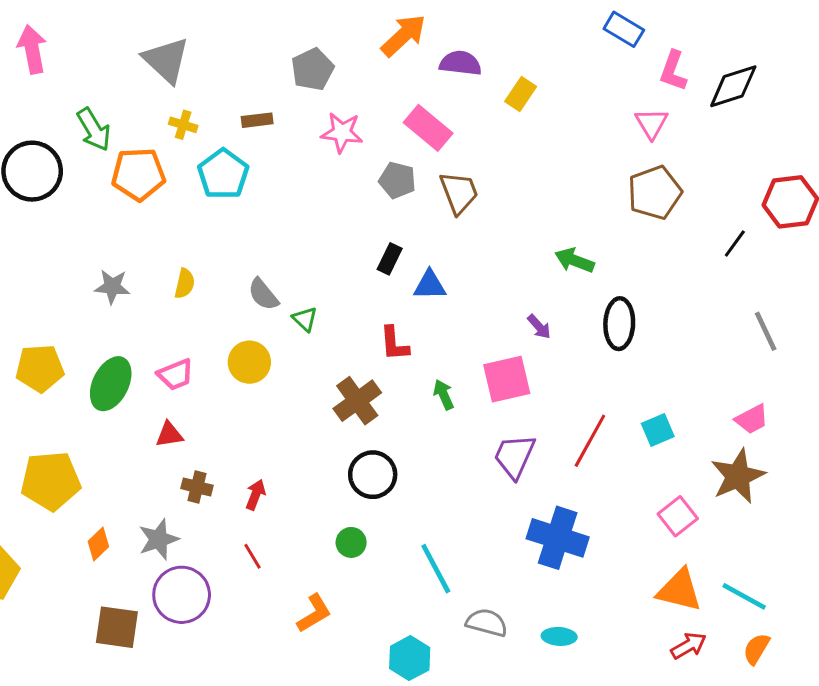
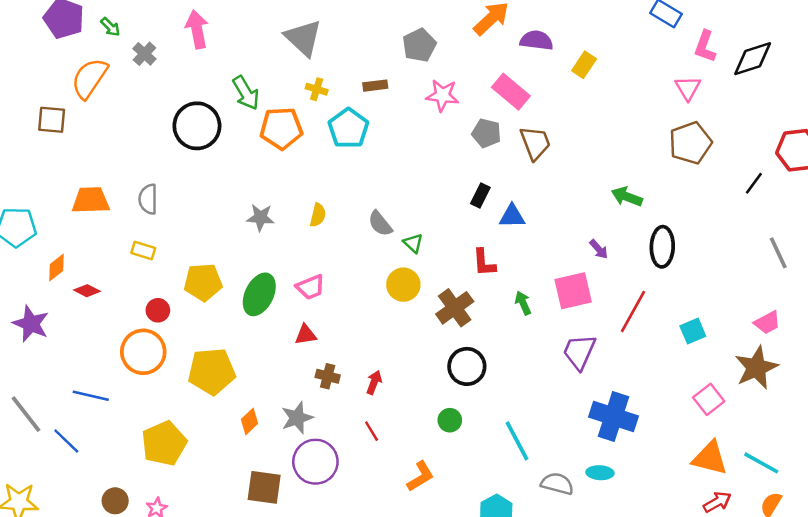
yellow circle: (249, 362) -> (403, 285), moved
red line: (590, 441) -> (633, 311), moved
cyan ellipse: (559, 636) -> (600, 473), moved

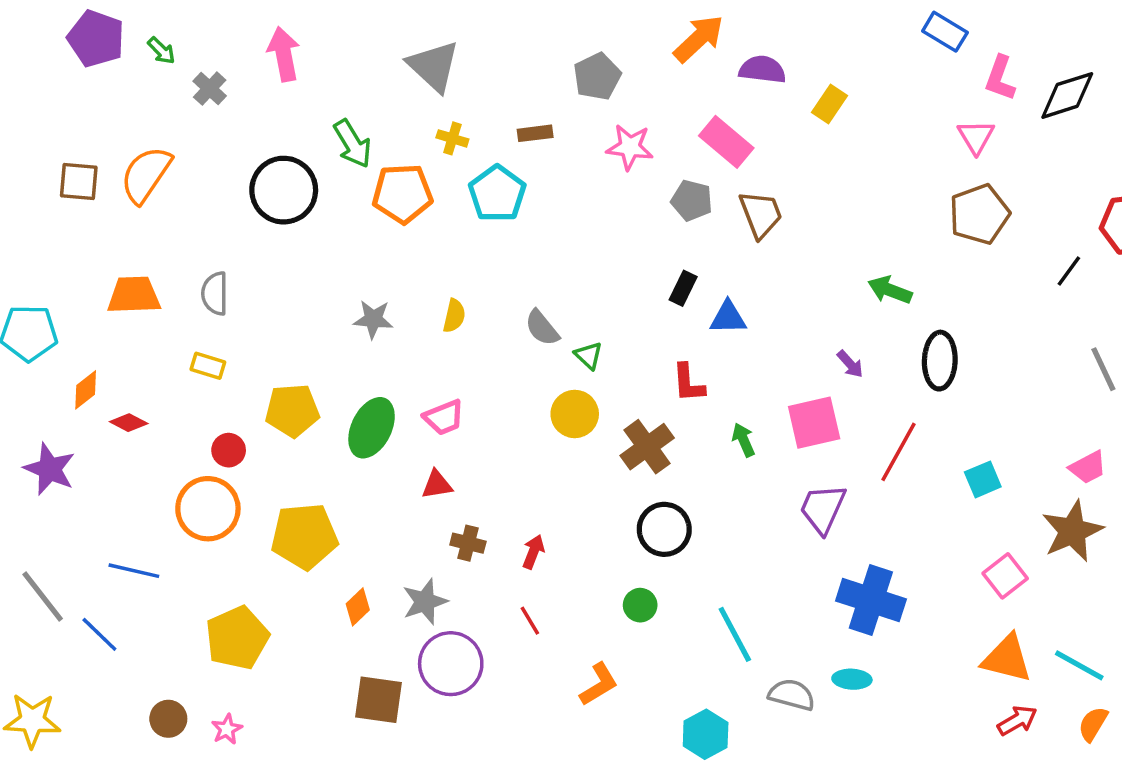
orange semicircle: (89, 78) -> (146, 175), moved

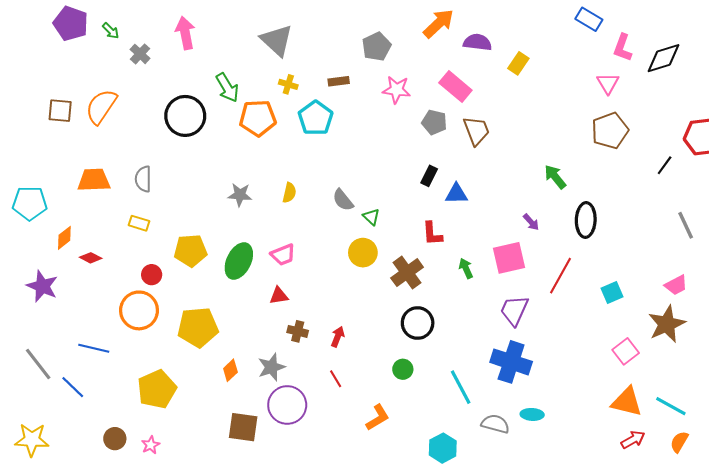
green arrow: (890, 290) -> (555, 177), turned 30
blue cross: (871, 600) -> (511, 362), moved

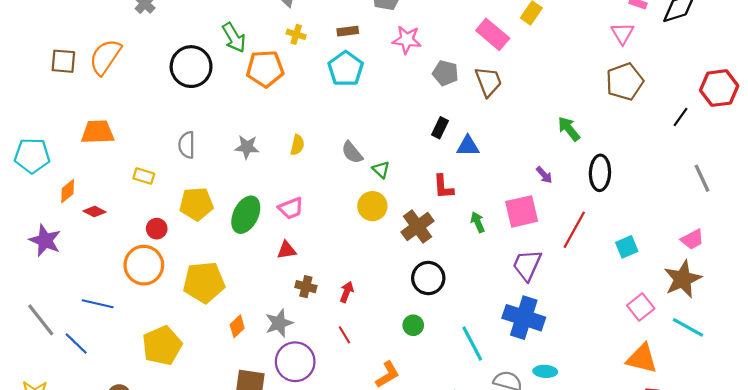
pink rectangle: (455, 87) -> (493, 34), moved
cyan pentagon: (316, 118) -> (346, 69), moved
gray semicircle: (143, 179) -> (187, 145), moved
cyan line: (671, 406) -> (688, 327), moved

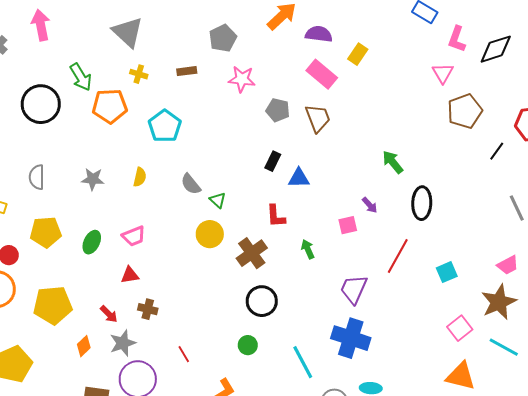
cyan pentagon: (346, 69) -> (165, 126), moved
brown pentagon: (625, 82) -> (465, 111), moved
pink square: (522, 211) -> (348, 225), moved, size x0.6
green ellipse: (246, 215) -> (92, 242), size x0.7
red arrow: (347, 292) -> (109, 314), moved, turned 114

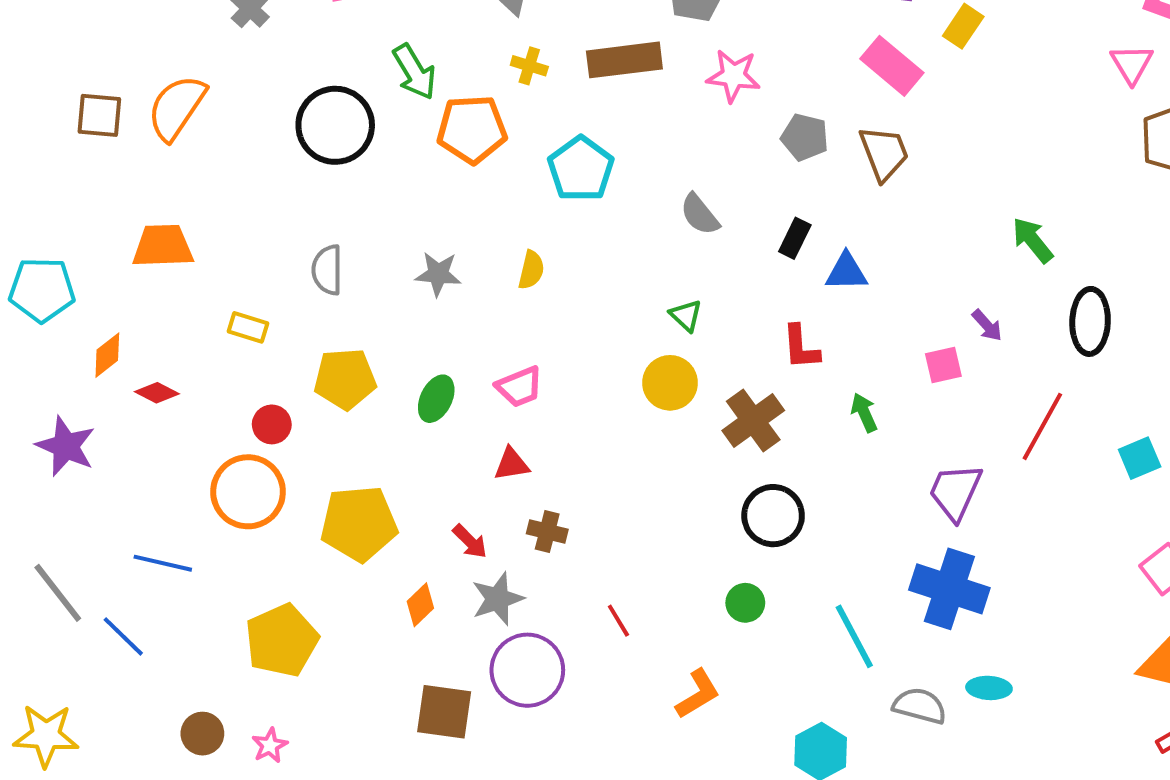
brown rectangle: (187, 71) -> (624, 60), size x1.8
gray semicircle: (191, 184) -> (700, 214), moved

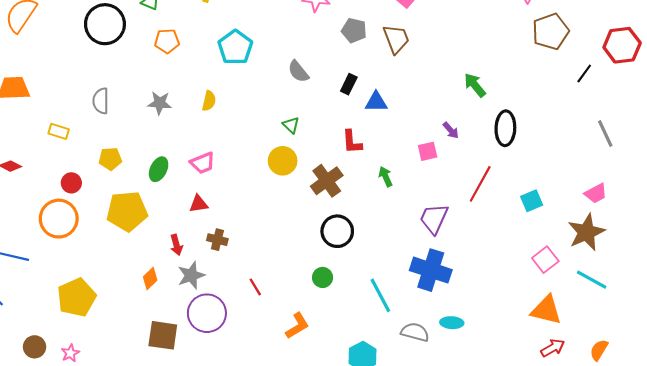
orange pentagon: (472, 129) -> (167, 41), moved, size x0.7
yellow pentagon: (345, 379) -> (110, 159), size x0.7
yellow pentagon: (359, 524) -> (127, 211), moved
red arrow: (470, 541) -> (176, 245), turned 30

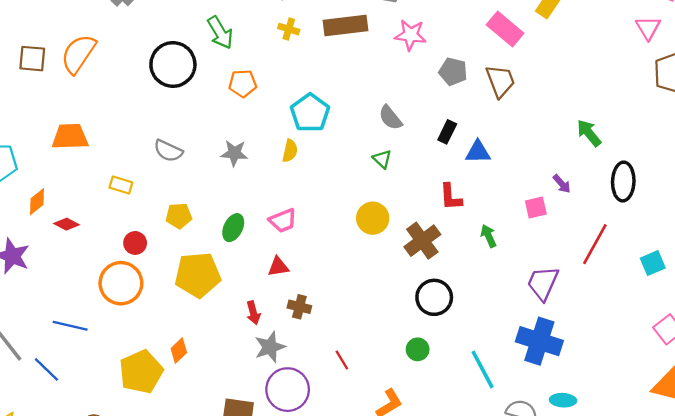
cyan pentagon: (235, 47) -> (310, 113), moved
gray semicircle: (101, 101) -> (168, 151), turned -65
green triangle: (291, 125) -> (382, 159), moved
orange diamond: (150, 279) -> (179, 351), moved

